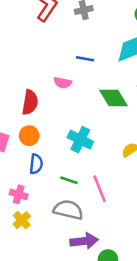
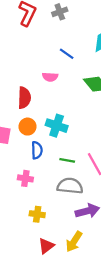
blue line: (85, 59) -> (67, 54), turned 32
cyan cross: (80, 140) -> (57, 126), moved
yellow cross: (22, 220) -> (37, 214), moved, turned -32

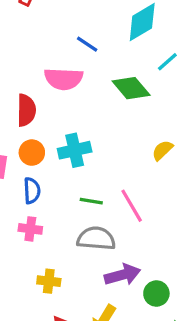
pink semicircle: (50, 77) -> (64, 79), size x1.6
cyan cross: (57, 126) -> (75, 150), turned -30
blue semicircle: (37, 150) -> (32, 191), moved

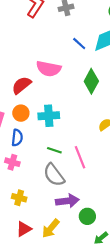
blue line: (87, 44) -> (79, 44), moved
green diamond: (131, 88) -> (91, 81), turned 60
red semicircle: (26, 110) -> (21, 85), turned -138
gray semicircle: (96, 238) -> (54, 175), turned -140

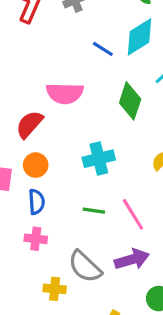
cyan cross: (49, 116) -> (99, 159), moved
gray semicircle: (54, 175) -> (85, 267), moved
purple arrow: (67, 201) -> (132, 259), moved

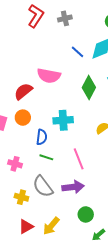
blue semicircle: (36, 202) -> (42, 137), moved
green line: (94, 211) -> (46, 157), moved

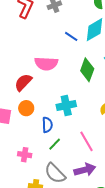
green line: (46, 157) -> (55, 144), turned -56

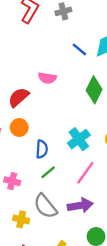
pink semicircle: (46, 64) -> (47, 78), size x0.7
cyan cross: (66, 105) -> (79, 139), moved, turned -30
pink line: (87, 141) -> (85, 173), turned 60

